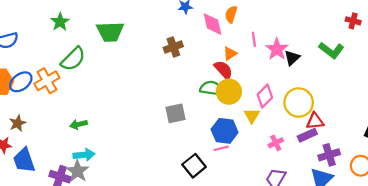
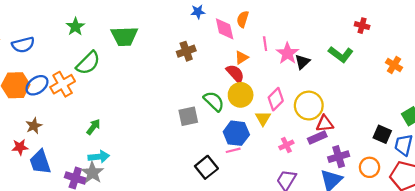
green semicircle: (211, 88) -> (214, 101), moved, turned 35
green arrow: (79, 124) -> (93, 127), turned 140

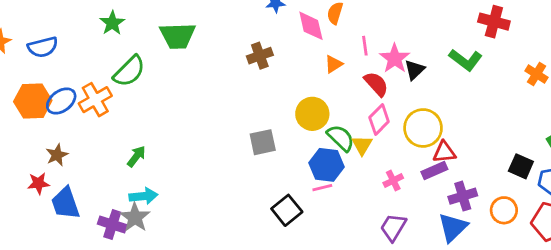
red cross: (362, 26) -> (494, 22), size x1.5
red semicircle: (235, 74) -> (376, 84), moved
yellow circle: (241, 95) -> (312, 114), moved
green semicircle: (214, 101) -> (341, 138), moved

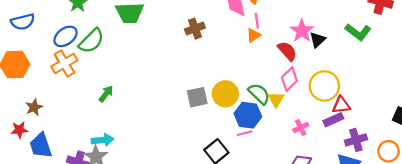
pink line: (365, 46) -> (257, 21), moved
blue ellipse: (61, 101) -> (66, 36), moved
yellow circle: (312, 114) -> (225, 94), moved
green arrow: (136, 156) -> (106, 94), moved

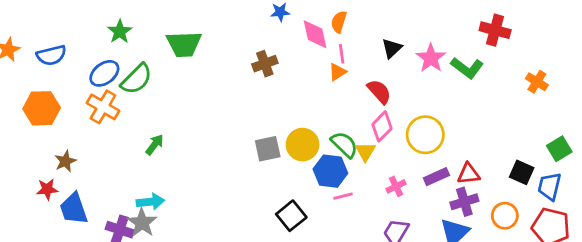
pink star: (302, 31) -> (431, 58), moved
black triangle: (318, 40) -> (392, 48), moved
orange cross: (64, 63) -> (103, 107), turned -30
red triangle: (341, 105) -> (469, 174), moved
pink line: (244, 133) -> (343, 196), moved

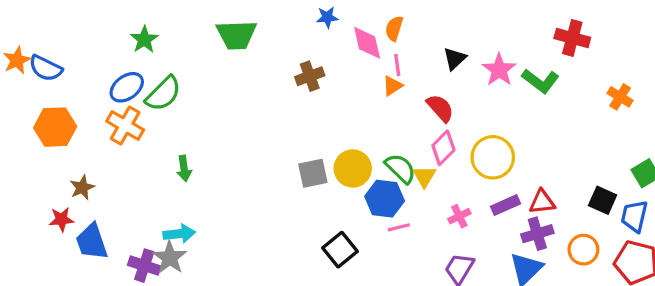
green trapezoid: (184, 44) -> (237, 35), moved
blue semicircle: (51, 55) -> (46, 68), moved, turned 40
green arrow: (155, 145) -> (184, 168), turned 135

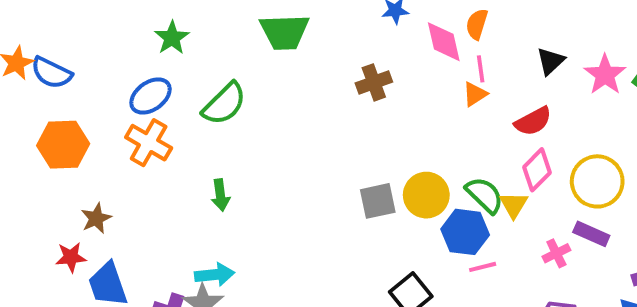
green semicircle: (163, 94) -> (224, 104), moved
red semicircle: (440, 108) -> (533, 121), turned 104
purple rectangle: (505, 205) -> (591, 234), moved, turned 48

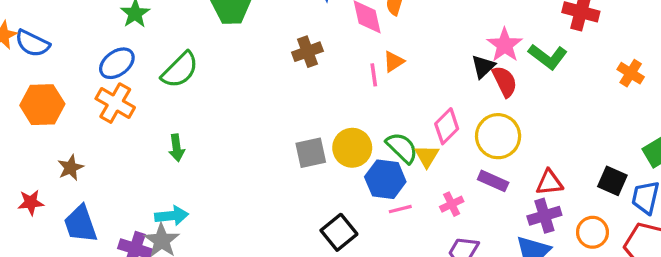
black triangle: (551, 61) -> (483, 67), moved
pink line: (481, 69) -> (374, 75), moved
red semicircle: (533, 121) -> (505, 81), moved, turned -88
pink cross: (556, 253) -> (452, 204), moved
red star: (71, 257) -> (31, 202), moved

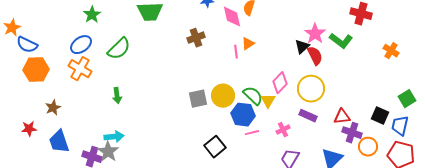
blue semicircle: (32, 43) -> (27, 45), moved
purple cross: (544, 216) -> (352, 133), moved, turned 36

